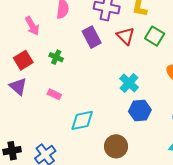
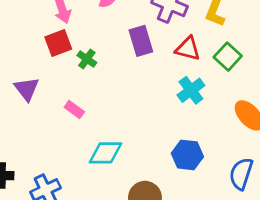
red triangle: (126, 36) -> (188, 49), turned -42
red square: (23, 60) -> (58, 43), moved
cyan cross: (129, 83) -> (191, 90), moved

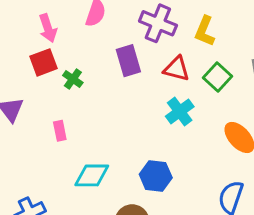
pink rectangle: (74, 109) -> (60, 131), turned 42
blue hexagon: (187, 155) -> (156, 176), moved

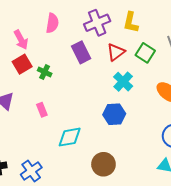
purple cross: (158, 23) -> (97, 23), turned -35
red triangle: (177, 69) -> (116, 52), turned -42
blue hexagon: (156, 176) -> (114, 114), moved

